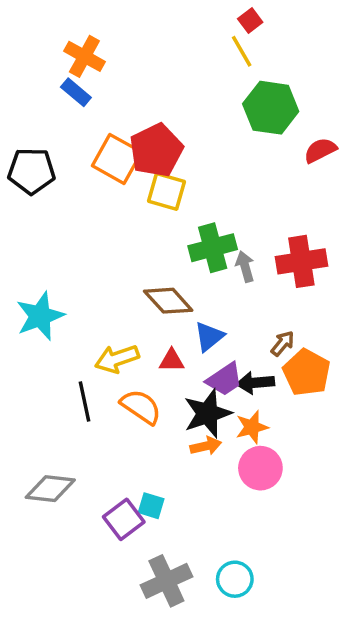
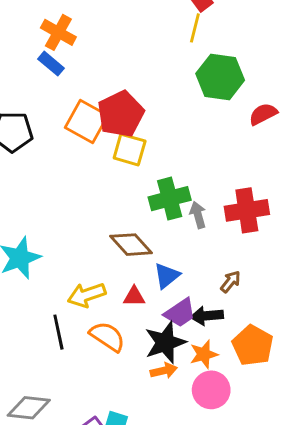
yellow line: (242, 51) -> (195, 28), turned 44
orange pentagon: (307, 372) -> (253, 345), moved

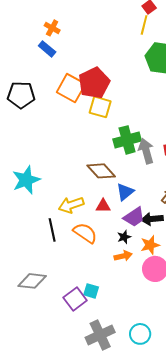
orange cross: (58, 32) -> (52, 28), size x0.7
gray arrow: (198, 215) -> (146, 151), size x1.4
black star: (165, 342) -> (124, 237), size x0.5

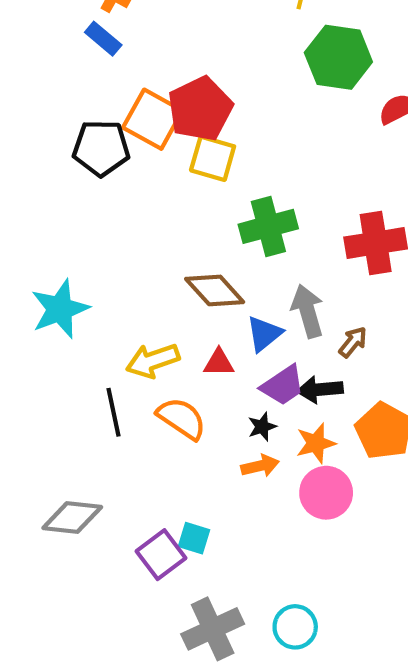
black pentagon: (21, 95) -> (101, 148), moved
gray arrow: (146, 151) -> (308, 311), moved

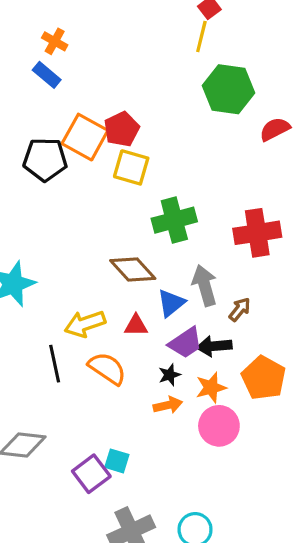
red pentagon: (200, 109) -> (122, 129), size x0.7

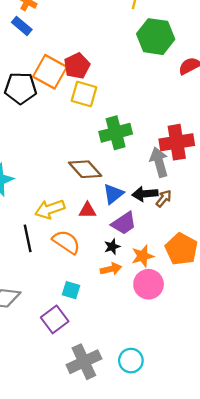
gray arrow: (205, 285) -> (159, 162), moved
black arrow: (214, 346) -> (145, 194), moved
cyan square: (117, 461) -> (71, 290), moved

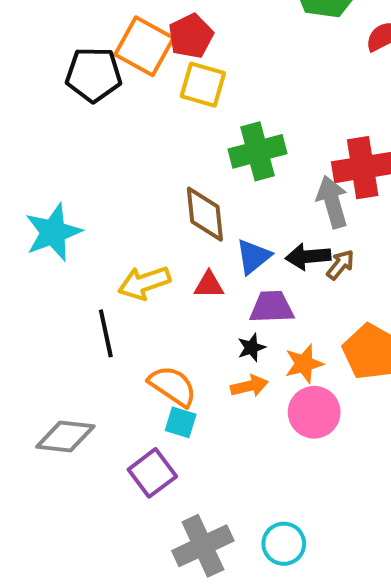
brown diamond: (85, 169) -> (205, 214), turned 36
purple trapezoid: (124, 223) -> (272, 307), turned -148
orange semicircle: (66, 242) -> (173, 386), moved

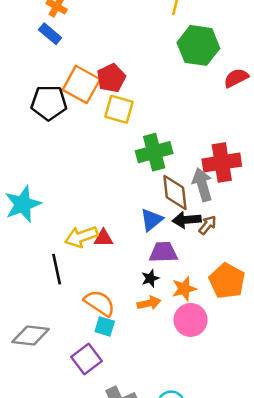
brown diamond: (205, 214) -> (175, 192), moved
red triangle: (209, 285) -> (103, 238), moved

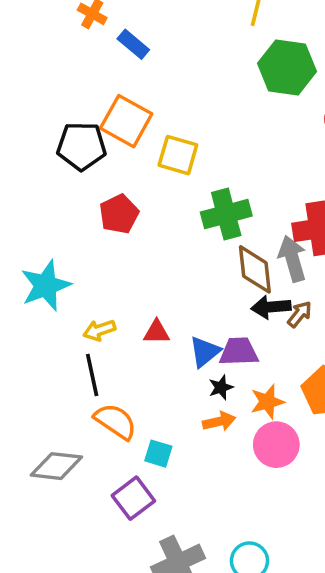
blue rectangle: (50, 34) -> (133, 44), moved
red pentagon: (111, 78) -> (119, 214), moved
blue triangle: (152, 220) -> (205, 352), moved
yellow arrow: (81, 237) -> (99, 330), moved, size x0.7
orange semicircle: (100, 303) -> (115, 421), moved

